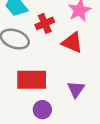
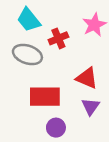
red triangle: (72, 43) -> (87, 78), moved

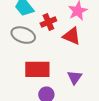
red triangle: (87, 78) -> (72, 36), moved

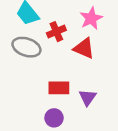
red rectangle: (37, 69) -> (59, 88), moved, size x0.7

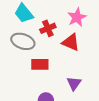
red rectangle: (59, 88) -> (40, 64), moved

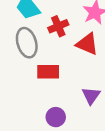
gray ellipse: (23, 41) -> (27, 43), turned 55

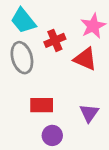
red rectangle: (48, 72) -> (42, 105), moved

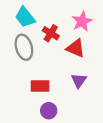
red cross: (55, 40) -> (51, 33), turned -35
purple triangle: (89, 113) -> (79, 81), moved

